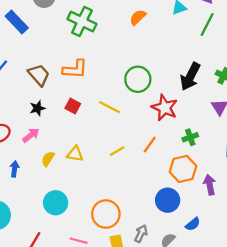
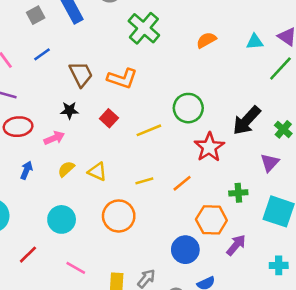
yellow line: (110, 107) -> (149, 130), turned -65
green cross: (190, 137) -> (238, 193), moved
purple arrow: (210, 185) -> (236, 245), turned 36
orange circle: (106, 214) -> (119, 216), moved

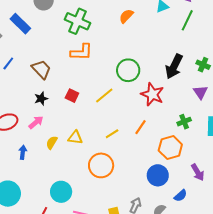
orange L-shape: (122, 78) -> (81, 52), moved
cyan circle: (62, 219) -> (61, 192), moved
purple arrow: (236, 245) -> (198, 172), moved, turned 126

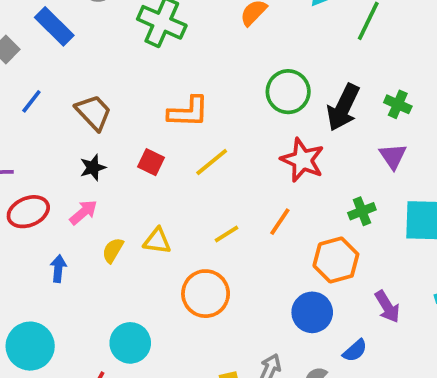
orange L-shape: (81, 52) -> (188, 112), moved
green circle: (128, 70) -> (288, 92), moved

